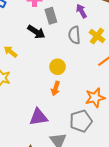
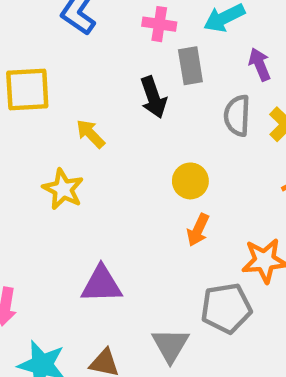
black arrow: (36, 32) -> (153, 97), turned 30
orange arrow: (56, 88) -> (198, 230), moved
purple triangle: (38, 117) -> (101, 284), moved

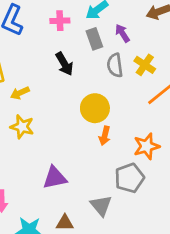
gray rectangle: (190, 66) -> (94, 39), moved
yellow arrow: (91, 134) -> (20, 93), moved, turned -60
yellow circle: (190, 181) -> (95, 108), size x1.4

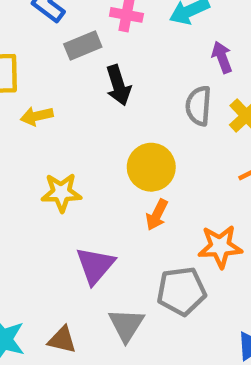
gray rectangle: (94, 39) -> (83, 46), moved, turned 75
yellow star: (22, 127) -> (61, 192), moved, turned -30
purple triangle: (55, 178) -> (95, 266), moved, turned -50

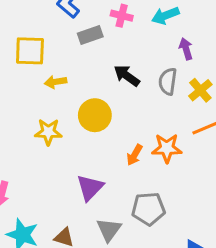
black arrow: (118, 85) -> (127, 76), moved, turned 140
yellow circle: (151, 167) -> (95, 115), moved
yellow star: (61, 192) -> (48, 132), moved
orange star: (220, 247) -> (167, 148), moved

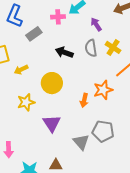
pink cross: (122, 16) -> (58, 17), moved
purple triangle: (90, 187) -> (52, 123), moved
gray pentagon: (148, 209) -> (103, 131), turned 30
gray triangle: (109, 230) -> (81, 142), moved

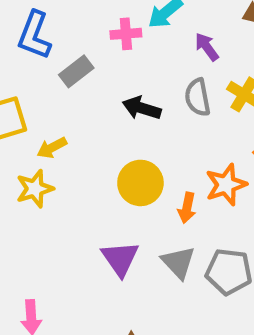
yellow circle: (52, 83) -> (140, 183), moved
yellow star: (26, 102) -> (35, 189), moved
gray triangle: (81, 142) -> (178, 262), moved

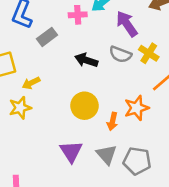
purple arrow: (207, 47) -> (127, 24), size x1.5
gray semicircle: (198, 97) -> (120, 54), turned -60

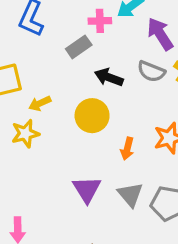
gray rectangle: (47, 37) -> (79, 47), moved
yellow circle: (85, 106) -> (92, 116), moved
orange arrow: (112, 121) -> (127, 149), moved

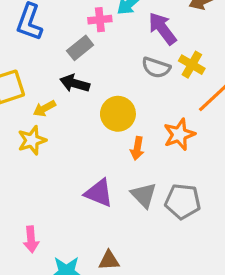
black arrow: (109, 77) -> (75, 83), moved
yellow circle: (92, 116) -> (118, 114), moved
purple triangle: (87, 189) -> (99, 193), turned -32

